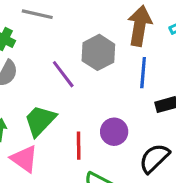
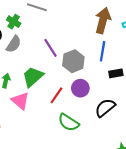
gray hexagon: (98, 52) -> (73, 61), moved
red line: (79, 146) -> (56, 95), turned 30

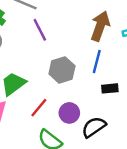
purple line: (50, 48) -> (40, 30), moved
purple circle: (80, 88) -> (69, 113), moved

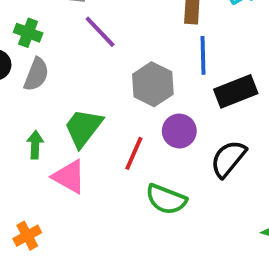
black rectangle: (110, 88) -> (236, 91), size x1.5
purple circle: (69, 113) -> (179, 131), moved

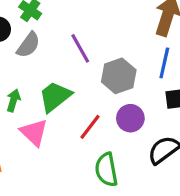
purple line: (100, 32) -> (80, 48), moved
green semicircle: (166, 199) -> (106, 170), turned 44

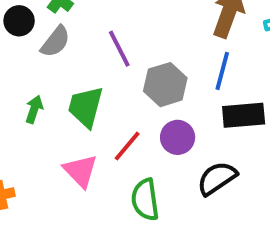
green trapezoid: (55, 97) -> (86, 107), turned -39
pink triangle: (34, 132) -> (80, 171), moved

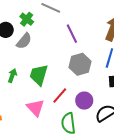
purple line: (119, 49) -> (72, 34), moved
purple circle: (178, 137) -> (84, 101), moved

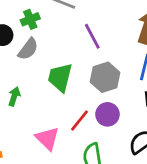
green cross: (27, 19) -> (30, 19), turned 32
green trapezoid: (39, 75) -> (60, 77), moved
purple circle: (84, 101) -> (107, 114), moved

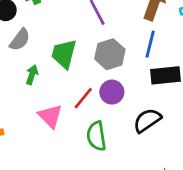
gray semicircle: (28, 49) -> (20, 40), moved
green arrow: (14, 96) -> (32, 75), moved

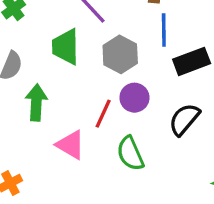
green trapezoid: (64, 54) -> (66, 47), moved
green arrow: (32, 75) -> (36, 103), size x1.5

